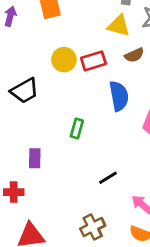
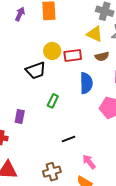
black trapezoid: (25, 91) -> (36, 70), moved

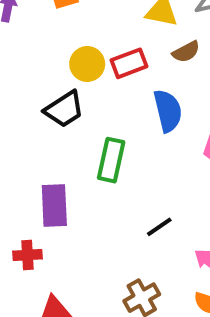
green rectangle: (53, 101) -> (111, 160), size x1.5
purple rectangle: (20, 116) -> (54, 206), size x1.5

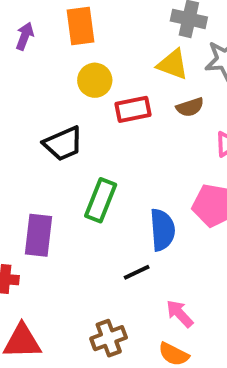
yellow circle: (87, 64) -> (95, 80), moved
blue semicircle: (168, 111) -> (162, 230), moved

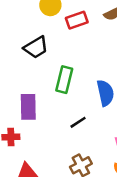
black line: (137, 272) -> (78, 122), moved

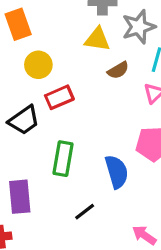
red rectangle: (77, 20) -> (59, 97), moved

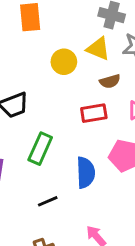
yellow circle: (38, 65) -> (64, 62), moved
red rectangle: (59, 97) -> (94, 113), moved

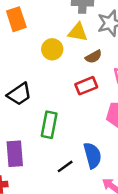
blue semicircle: (86, 173) -> (93, 155), moved

